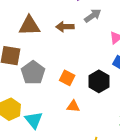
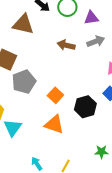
brown triangle: (29, 26) -> (23, 24), moved
orange triangle: (73, 106) -> (54, 124), size x1.5

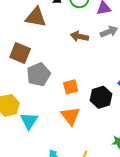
orange square: (55, 95) -> (71, 87), turned 35
orange triangle: (54, 124) -> (70, 116), turned 35

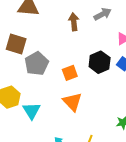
brown arrow: (79, 36) -> (74, 22), turned 78
black hexagon: (101, 97) -> (100, 62), moved

